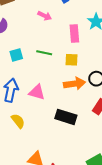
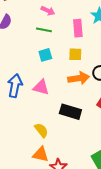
green line: (44, 53) -> (44, 30), moved
cyan square: (16, 55) -> (45, 55), moved
yellow semicircle: (18, 121) -> (41, 130), moved

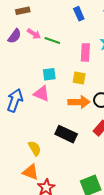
pink arrow: (48, 11) -> (34, 34), moved
green line: (44, 30) -> (52, 40), moved
pink triangle: (41, 87) -> (42, 94), moved

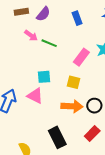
purple semicircle: (15, 36) -> (43, 14), moved
pink rectangle: (85, 52) -> (81, 57), turned 30
black rectangle: (66, 134) -> (57, 137), turned 35

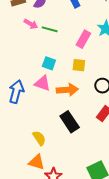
cyan square: (44, 77) -> (49, 63), turned 32
orange arrow: (72, 106) -> (67, 90), moved

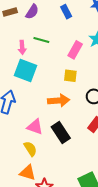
pink arrow: (31, 24) -> (22, 47), moved, turned 56
cyan square: (49, 63) -> (25, 71), moved, size x1.6
pink triangle: (42, 83) -> (35, 127), moved

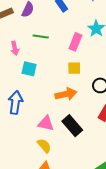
pink arrow: (22, 47) -> (15, 48), moved
cyan square: (25, 71) -> (29, 69), size x0.7

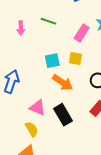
cyan square: (29, 69) -> (52, 61), moved, turned -35
orange arrow: (66, 94) -> (63, 83), turned 35

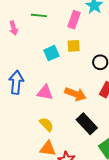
orange arrow: (63, 83) -> (75, 94), moved
pink triangle: (37, 108) -> (45, 92), moved
black rectangle: (63, 115) -> (87, 124), moved

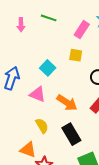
cyan square: (51, 53) -> (48, 68), moved, turned -35
yellow semicircle: (46, 124) -> (42, 126), moved

